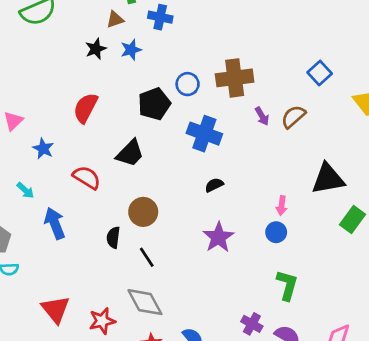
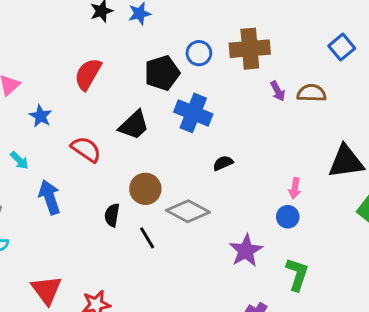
brown semicircle: (293, 117) -> (311, 93), turned 40
blue cross: (204, 134) -> (193, 113), moved
purple star: (218, 237) -> (246, 251), moved
gray diamond: (145, 302) -> (188, 211), moved, turned -36

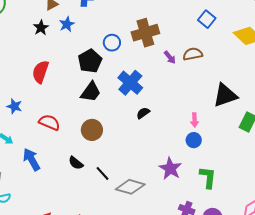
blue cross: (193, 113) -> (130, 83), moved, turned 30
black trapezoid: (134, 125) -> (91, 92), moved
brown circle: (145, 189) -> (92, 130), moved
gray diamond: (188, 211) -> (130, 187), moved
black semicircle: (112, 215) -> (76, 163), turned -49

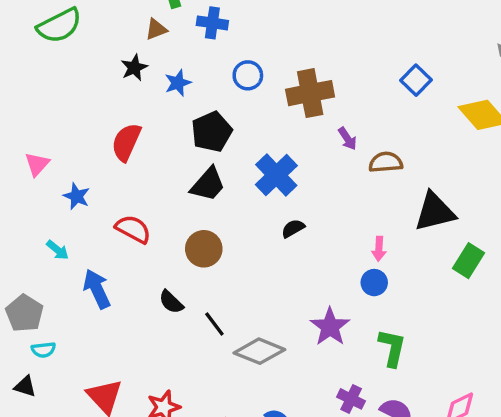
blue star: (67, 24) -> (178, 83), moved
blue circle: (112, 43) -> (248, 75), moved
brown semicircle: (193, 54) -> (386, 162), moved

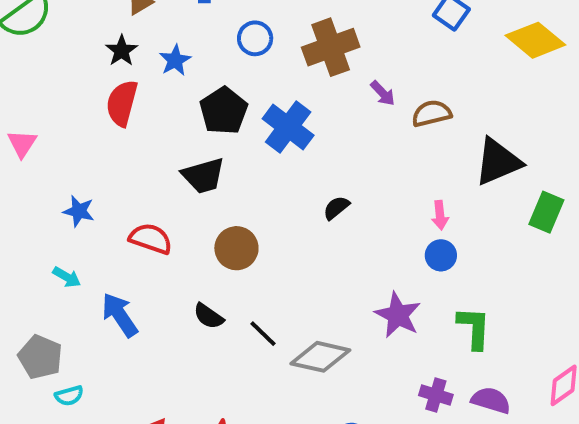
red semicircle: (126, 142) -> (122, 103), moved
pink triangle: (37, 164) -> (22, 144), moved
blue cross: (276, 175) -> (288, 127), moved
black trapezoid: (208, 184) -> (203, 176), moved, turned 42

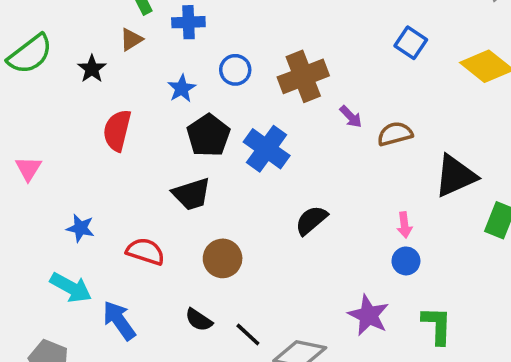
black star: (122, 51) -> (92, 69), moved
blue star: (175, 60) -> (182, 88), moved
black semicircle: (336, 208) -> (311, 220), size x1.4
cyan arrow: (67, 277) -> (71, 288), size x1.6

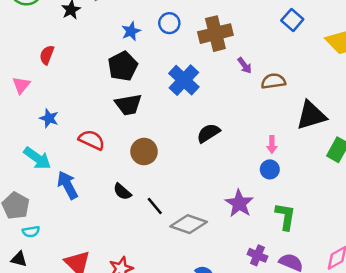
red semicircle: (117, 130) -> (47, 55), moved, size x0.7
black pentagon: (208, 135) -> (123, 66), moved
pink triangle: (28, 169) -> (21, 85), moved

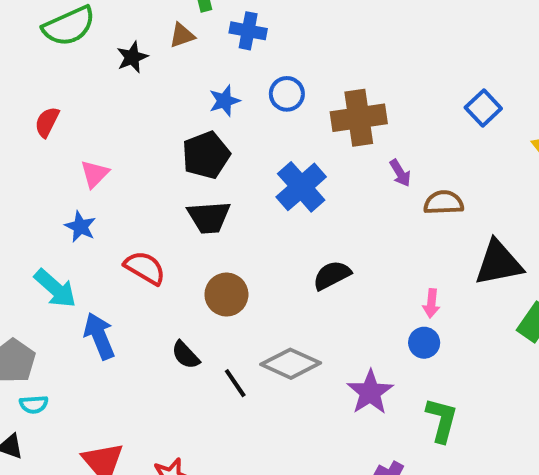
red semicircle: (47, 55) -> (47, 122), moved
pink triangle: (21, 85) -> (95, 174), moved
gray diamond: (189, 224) -> (291, 364), moved

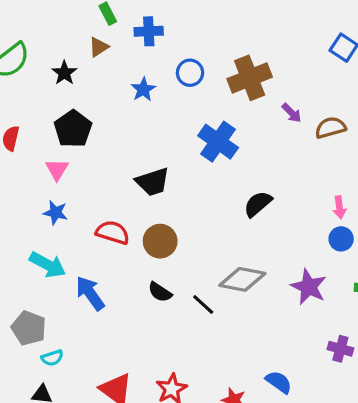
black pentagon: (206, 155) -> (73, 129), moved
brown circle: (226, 295) -> (160, 241), moved

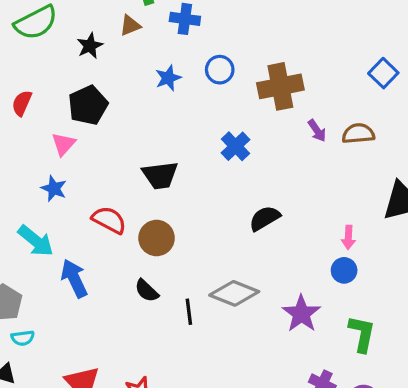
brown semicircle: (330, 128) -> (358, 134), moved
blue cross: (218, 142) -> (235, 146), size x0.7
black line: (203, 305) -> (189, 312), turned 30

